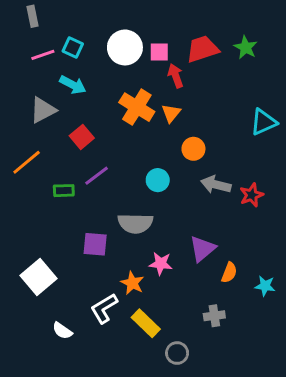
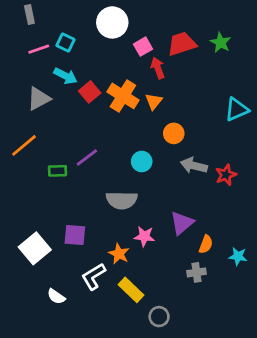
white circle: (125, 47) -> (112, 22), moved
pink square: (159, 52) -> (143, 47), turned -30
red square: (82, 137) -> (90, 92), moved
purple square: (95, 244) -> (75, 235), moved
gray cross: (214, 316) -> (196, 272), moved

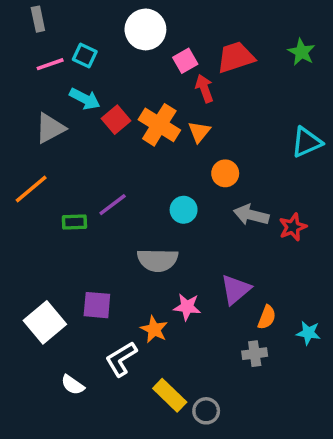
green star: (221, 43) -> (301, 52), moved
yellow rectangle: (131, 290) -> (170, 395), moved

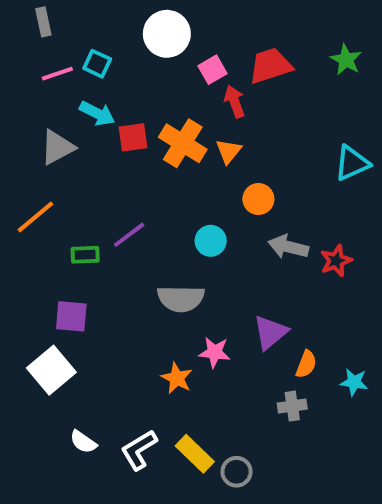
red square: (116, 120) -> (133, 137), turned 32
purple square: (97, 305) -> (71, 316), moved
white L-shape: (121, 359) -> (139, 450), moved

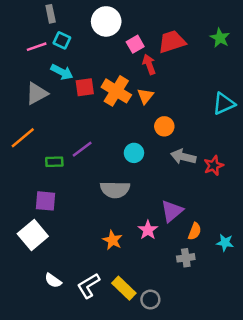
gray rectangle: (43, 22) -> (51, 14), moved
pink star: (215, 352) -> (148, 230), moved, turned 30

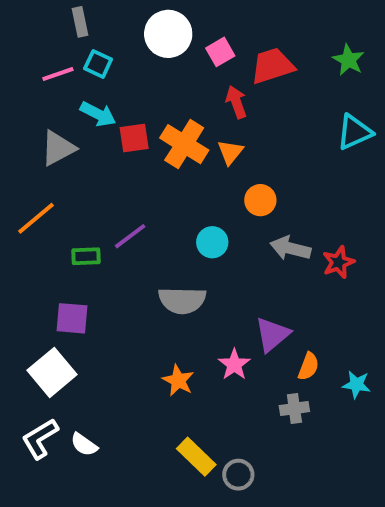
pink square: (135, 44) -> (220, 52), moved
cyan triangle: (224, 104) -> (354, 132), moved
white L-shape: (88, 286) -> (40, 439), moved

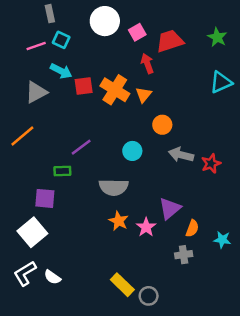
green rectangle: (86, 256) -> (62, 171), moved
orange star: (178, 380) -> (119, 221), moved

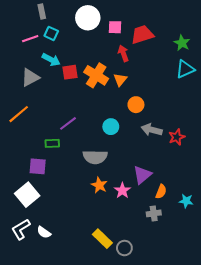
pink square: (137, 32) -> (115, 27), turned 32
green star: (217, 37) -> (182, 43), moved

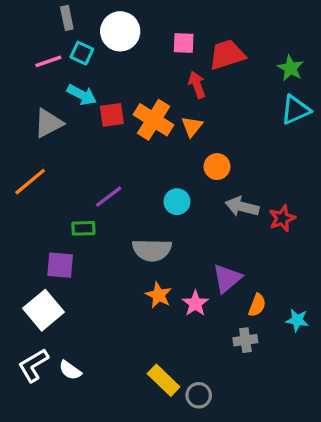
white circle: (88, 18) -> (120, 31), moved

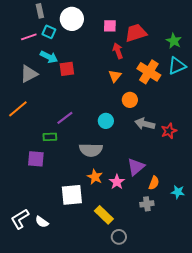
orange cross: (154, 120) -> (149, 72), moved
white square: (43, 310) -> (72, 195), moved, turned 35
yellow rectangle: (164, 380) -> (104, 215), moved

